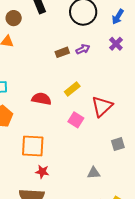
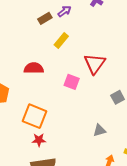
yellow rectangle: (72, 89) -> (61, 40), moved
orange square: (33, 146) -> (34, 116), turned 30
red star: (42, 172) -> (39, 140), moved

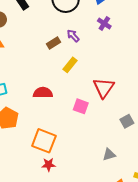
purple arrow: (65, 11) -> (73, 36), turned -96

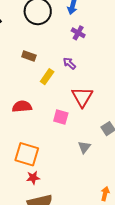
purple arrow: (73, 36) -> (69, 63), moved
brown rectangle: (54, 43) -> (29, 56), turned 56
gray triangle: (109, 155) -> (84, 147), moved, turned -32

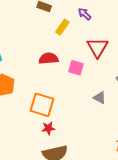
red semicircle: (22, 106) -> (49, 58), moved
gray triangle: (84, 147) -> (100, 98), turned -40

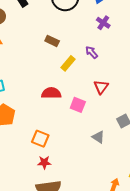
red triangle: (97, 47) -> (101, 87), size x0.7
orange square: (42, 105) -> (40, 139), size x0.7

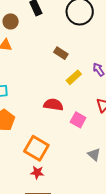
orange square: (40, 139) -> (36, 148), size x1.4

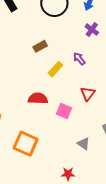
brown rectangle: (61, 53) -> (40, 46), turned -56
red star: (37, 172) -> (68, 174), moved

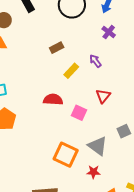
orange square: (26, 144) -> (66, 155), moved
gray triangle: (84, 144) -> (98, 146), size x1.5
red star: (68, 174) -> (93, 172), moved

